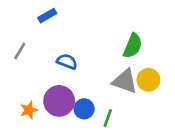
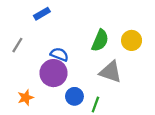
green semicircle: (133, 46) -> (100, 40), moved
yellow circle: (148, 80) -> (132, 40), moved
purple circle: (59, 101) -> (53, 73), moved

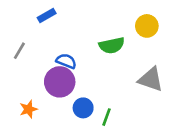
green semicircle: (100, 40) -> (112, 45), turned 55
yellow circle: (132, 40) -> (147, 26), moved
gray triangle: (111, 72) -> (151, 79), moved

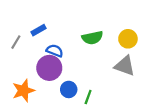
blue rectangle: (47, 16) -> (39, 30), moved
yellow circle: (147, 26) -> (128, 39), moved
orange star: (28, 109) -> (23, 91), size x1.5

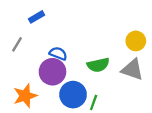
blue rectangle: (39, 30) -> (36, 17), moved
green semicircle: (92, 38) -> (98, 65), moved
blue circle: (69, 89) -> (73, 95), size x1.5

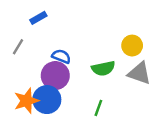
yellow circle: (136, 41) -> (132, 46), moved
blue circle: (73, 95) -> (47, 100), moved

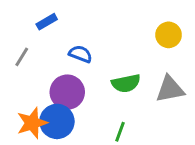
yellow circle: (132, 46) -> (169, 35), moved
blue semicircle: (61, 56) -> (80, 54), moved
gray triangle: (139, 73) -> (170, 89), turned -30

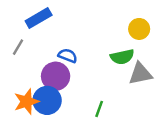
blue rectangle: (47, 22) -> (39, 18), size x1.5
blue semicircle: (80, 54) -> (68, 56), moved
green semicircle: (126, 83) -> (122, 57), moved

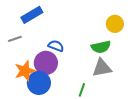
gray line: (18, 47) -> (15, 39), turned 40
gray triangle: (140, 74) -> (102, 68), moved
orange star: (26, 102) -> (25, 71), moved

